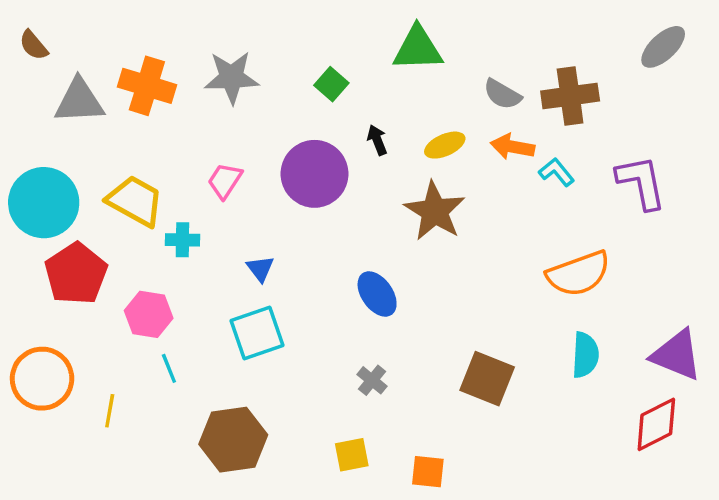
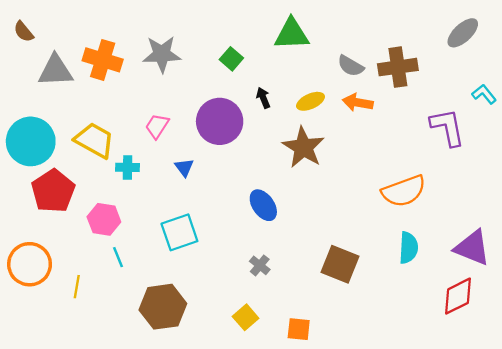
cyan L-shape: (556, 172) -> (484, 94), moved
blue triangle: (260, 269) -> (184, 167), moved
yellow square: (352, 455) -> (246, 317), turned -30

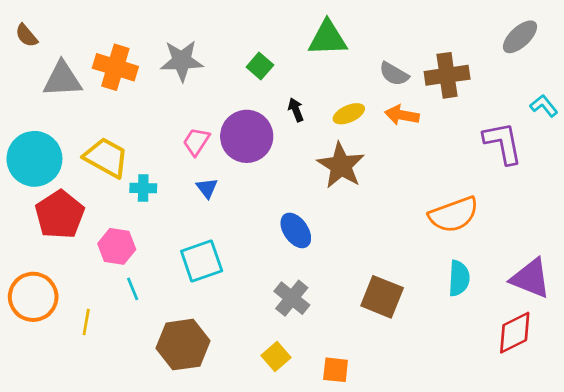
pink trapezoid: (157, 126) -> (196, 142), moved
gray cross: (260, 265) -> (292, 298), size x1.5

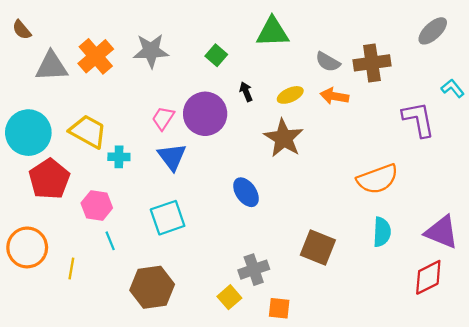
orange cross: (115, 67) -> (96, 56), turned 32
blue triangle: (207, 188) -> (172, 157), size x1.6
gray cross: (292, 298) -> (254, 270), moved, turned 32

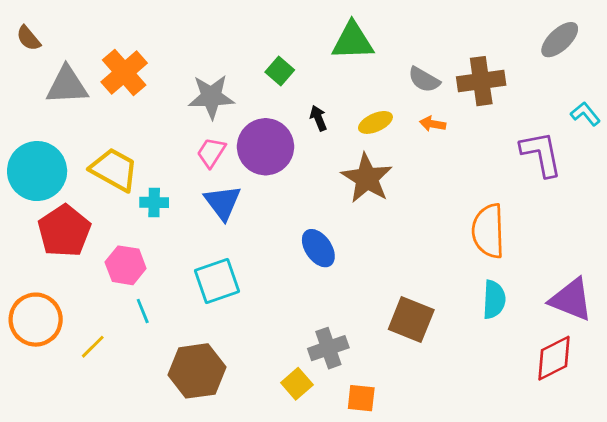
gray star: (151, 51) -> (211, 97), moved
orange arrow: (334, 96) -> (433, 124), size x0.7
orange semicircle: (377, 179) -> (488, 231), turned 108
yellow line: (71, 268) -> (93, 347), turned 35

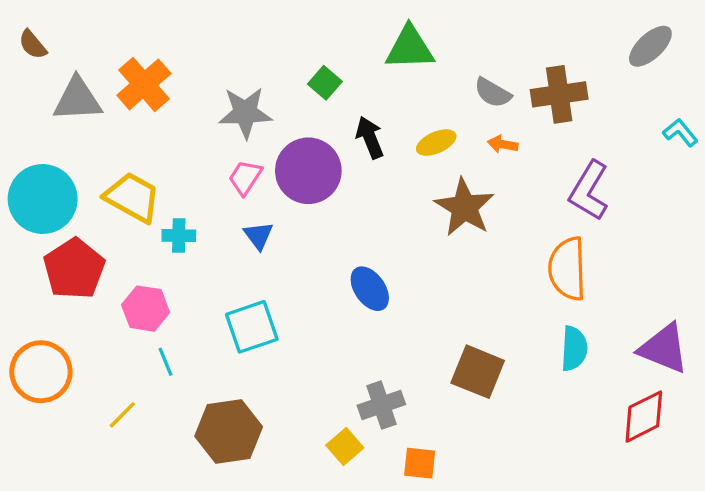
black arrow: (318, 118) -> (370, 138), size x1.4
purple L-shape: (541, 154) -> (589, 191), moved, turned -138
brown star: (367, 178) -> (464, 207), moved
blue triangle: (223, 202) -> (259, 236), size x0.7
yellow line: (93, 347) -> (122, 415), moved

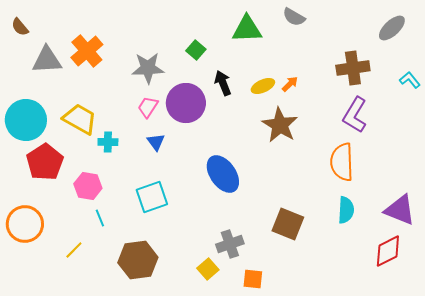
gray semicircle: (493, 93) -> (294, 17), moved
brown cross: (559, 94) -> (353, 68), moved
orange arrow: (503, 144) -> (290, 84), moved, turned 126
blue ellipse: (370, 289) -> (223, 174), size x1.4

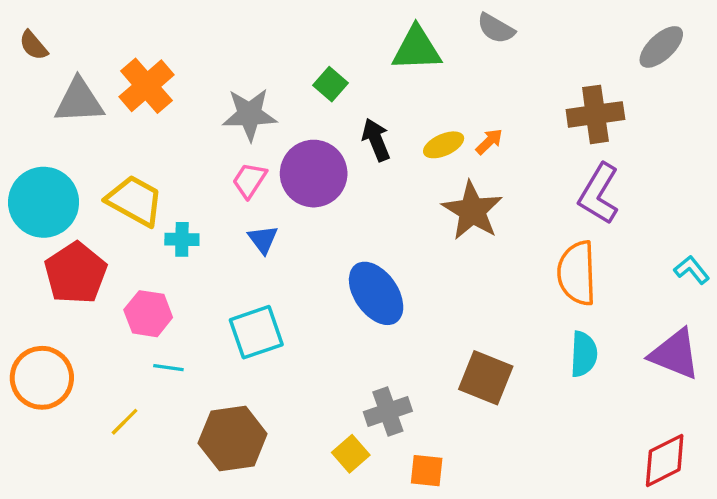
cyan L-shape: (410, 80) -> (692, 270), moved
cyan line: (100, 218) -> (168, 368), turned -60
red diamond: (388, 251) -> (665, 460), moved

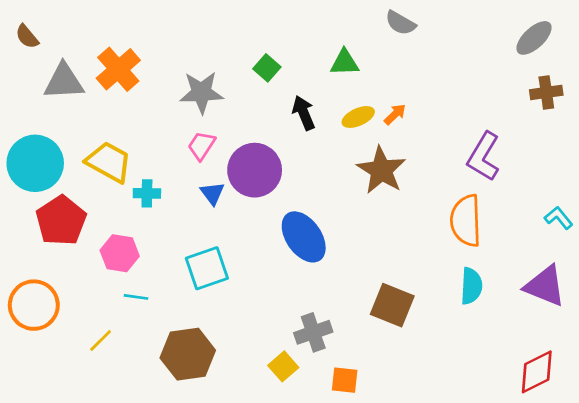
green triangle: (417, 49) -> (345, 62), moved, size x0.7
brown cross: (595, 114) -> (546, 92), moved, size x0.7
purple circle: (314, 174) -> (255, 170), moved

